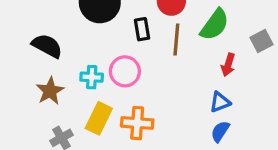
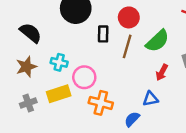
pink circle: (125, 71) -> (84, 77), moved
yellow rectangle: (99, 118) -> (59, 94), turned 35
orange cross: (137, 123) -> (101, 103), moved
blue semicircle: (220, 131) -> (132, 119), moved

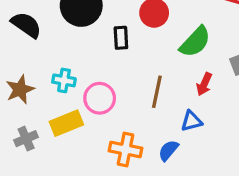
black semicircle: (31, 33) -> (26, 25), moved
brown line: (127, 46) -> (157, 92), moved
orange cross: (101, 103) -> (125, 150), moved

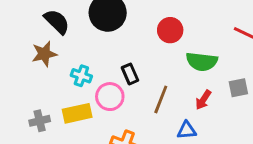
black rectangle: (121, 38) -> (130, 74), moved, turned -30
green semicircle: (195, 42) -> (202, 62), turned 44
brown star: (20, 90) -> (44, 54), moved

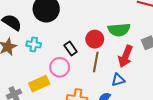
red circle: (170, 30) -> (95, 39), moved
cyan cross: (81, 76) -> (34, 44), moved
red arrow: (203, 100) -> (126, 56), size x1.5

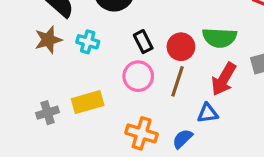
black rectangle: (71, 49) -> (143, 42), moved
pink circle: (60, 67) -> (138, 76), moved

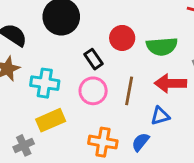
cyan cross: (88, 42) -> (45, 83), moved, size x1.4
red circle: (181, 47) -> (122, 38), moved
red arrow: (224, 79) -> (171, 83), turned 68
gray cross: (48, 113) -> (24, 145), moved

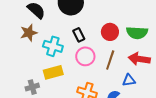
red circle: (122, 38) -> (110, 32), moved
black rectangle: (93, 59) -> (79, 35), moved

